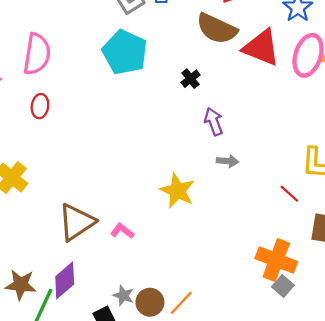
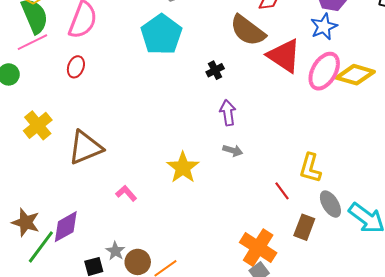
brown triangle: (77, 222) -> (85, 147), moved

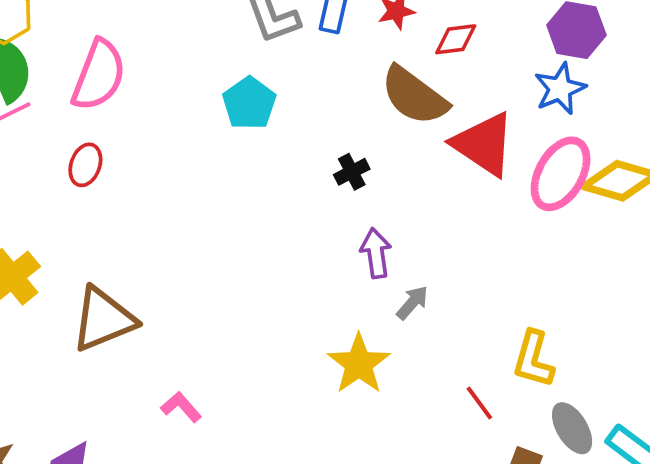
cyan pentagon: (161, 34) -> (249, 103), size x0.7
gray arrow: (233, 151) -> (412, 303), moved, turned -66
yellow star: (183, 168) -> (359, 364), moved

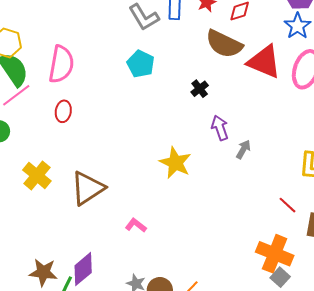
yellow star: (359, 364) -> (175, 163), moved
red line: (479, 403) -> (287, 205), moved

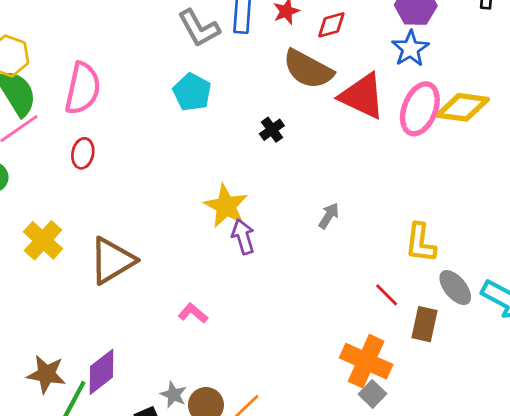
purple arrow: (220, 128) -> (243, 237), moved
yellow star: (175, 163) -> (226, 206), moved
pink L-shape: (136, 225) -> (193, 313), moved

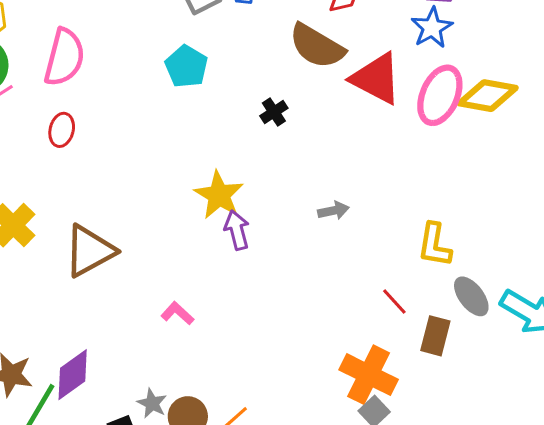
gray arrow: (329, 216) -> (333, 211), turned 44

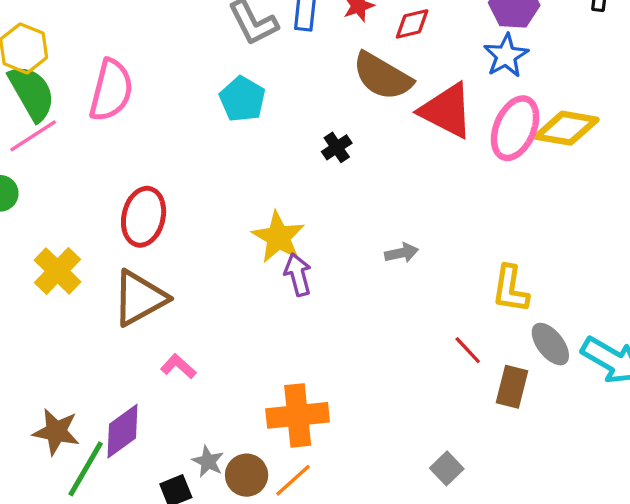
red ellipse: (62, 130) -> (144, 217), moved, size x1.6
pink L-shape: (177, 313) -> (178, 366), moved
orange cross: (369, 375) -> (298, 415), moved, turned -32

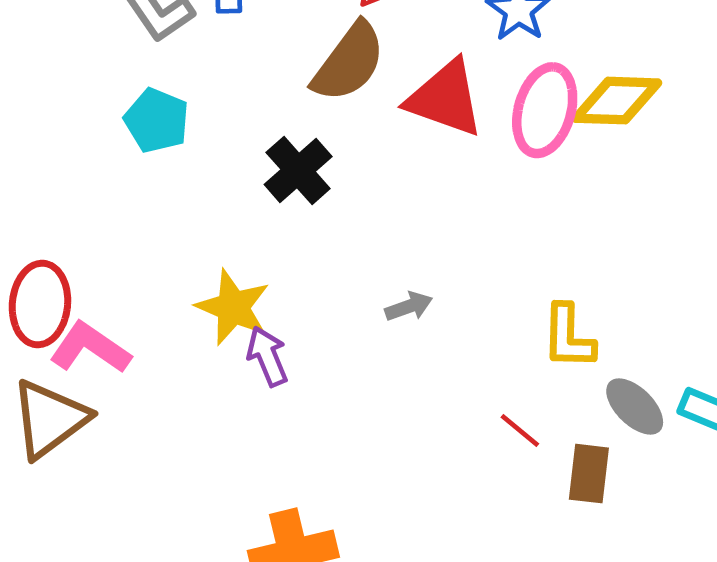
brown semicircle: (382, 76) -> (349, 62), turned -76
black cross: (337, 147) -> (298, 170), size x1.6
pink L-shape: (178, 366) -> (90, 348), moved, size x1.6

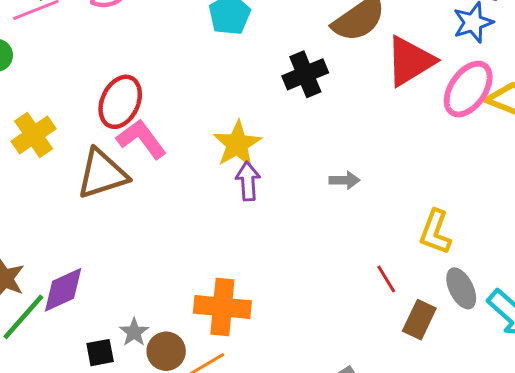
red triangle: (445, 98) -> (410, 61), turned 50

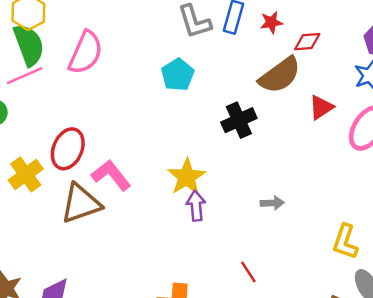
red triangle: (410, 61) -> (321, 107), size x0.6
red ellipse: (120, 102) -> (68, 149), moved
red line: (386, 279) -> (248, 272), moved

